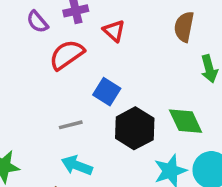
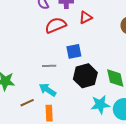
red triangle: (114, 31) -> (86, 17), turned 40
blue square: (107, 92) -> (74, 51), turned 35

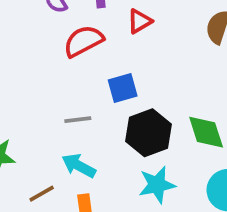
cyan star: (100, 105) -> (157, 185), moved

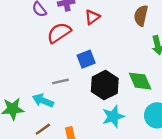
cyan arrow: (79, 166) -> (43, 101), moved

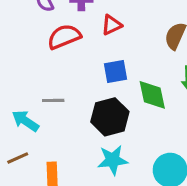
blue square: (86, 59) -> (115, 71), moved
green diamond: (140, 81) -> (152, 95), moved

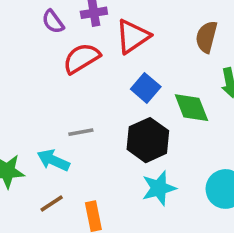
red triangle: (112, 25) -> (133, 36), size x1.5
blue square: (115, 71) -> (146, 88), turned -30

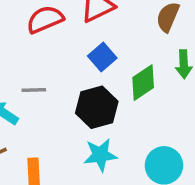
green diamond: (191, 108) -> (143, 83), turned 69

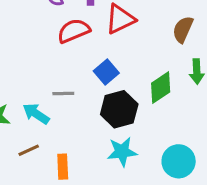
blue square: (102, 57) -> (106, 72), moved

